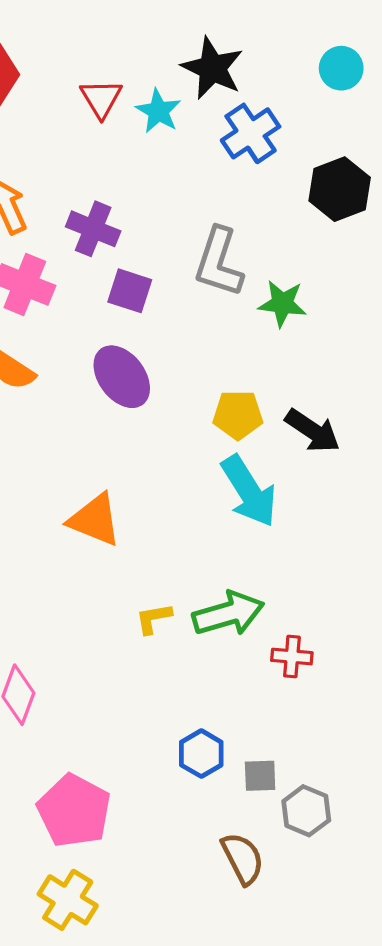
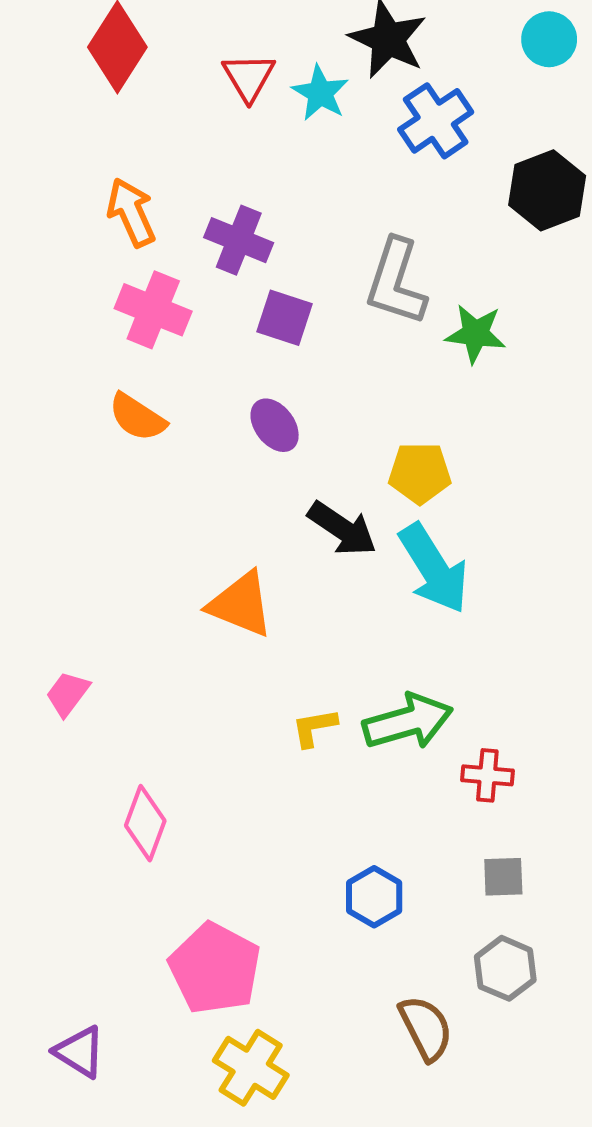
purple ellipse: (122, 377) -> (275, 425), size x0.7
black arrow: (313, 431) -> (342, 529), moved
gray square: (260, 776) -> (503, 877), moved
yellow cross: (68, 900) -> (251, 1068), moved

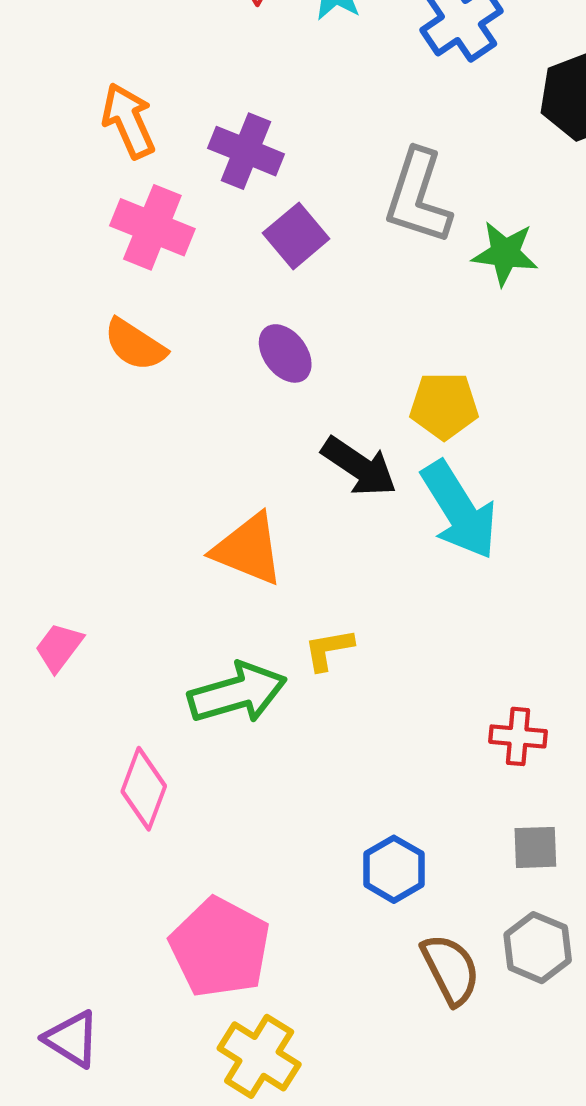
purple square: (285, 318) -> (296, 236), turned 32
green arrow: (408, 722) -> (237, 693), moved
yellow L-shape: (314, 728) -> (329, 649), moved
brown semicircle: (426, 1028) -> (451, 969), moved

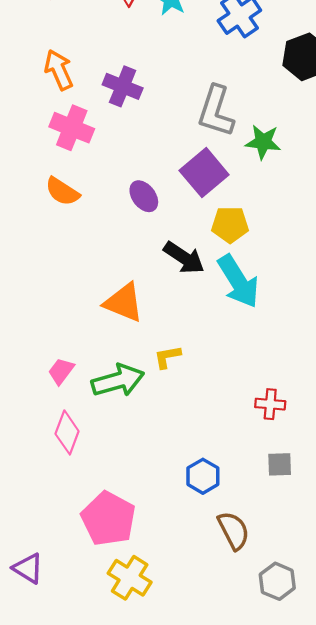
purple square: (296, 236) -> (204, 173), moved, size x1.4
pink trapezoid: (59, 647) -> (61, 371), moved
gray hexagon: (538, 948) -> (277, 581), moved

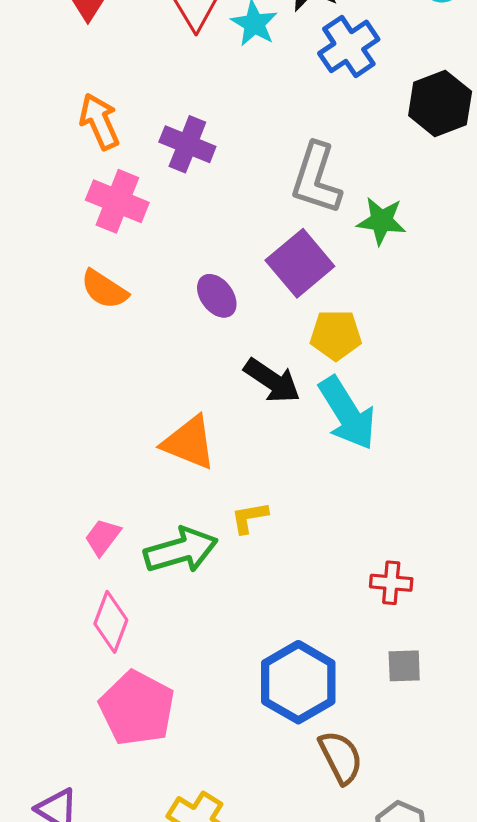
blue hexagon: (203, 476) -> (298, 682), size x1.6
pink pentagon: (108, 519) -> (137, 708), moved

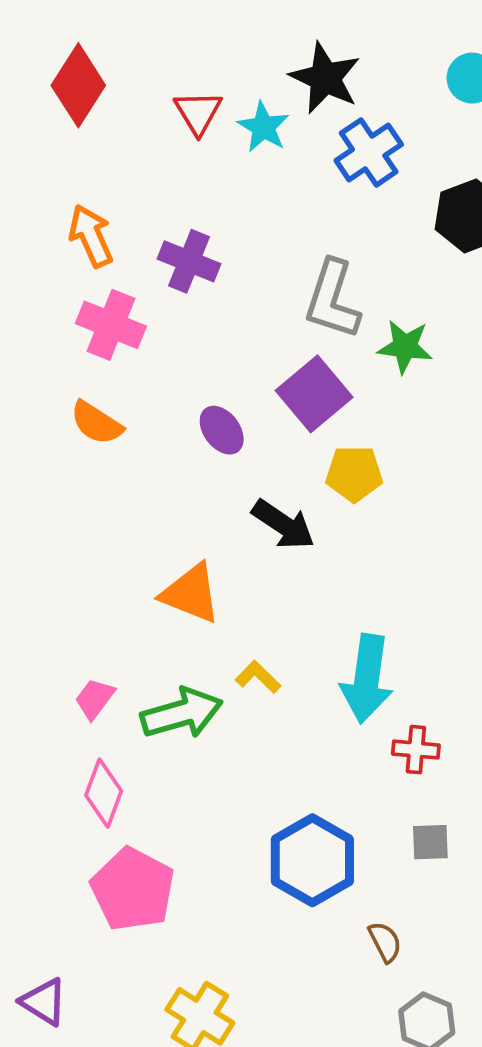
cyan arrow: (347, 413) -> (367, 679), moved, turned 40
yellow L-shape: (249, 518) -> (258, 677), turned 54
brown semicircle: (341, 757) -> (385, 942), moved, size x0.7

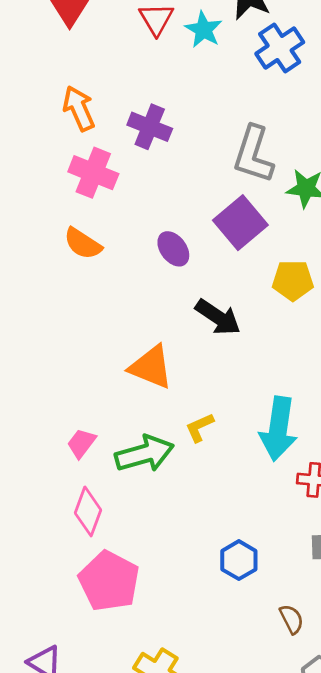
yellow pentagon: (354, 474) -> (293, 280), moved
yellow L-shape: (258, 677) -> (200, 427), turned -68
blue hexagon: (312, 860) -> (239, 560), size x0.6

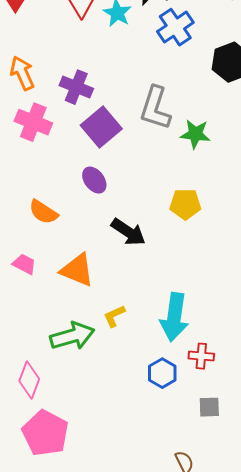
purple square: (240, 223) -> (101, 127), moved
orange semicircle: (83, 244) -> (43, 212), moved
pink trapezoid: (81, 443) -> (24, 264), moved, turned 80
blue hexagon: (239, 560) -> (162, 373), moved

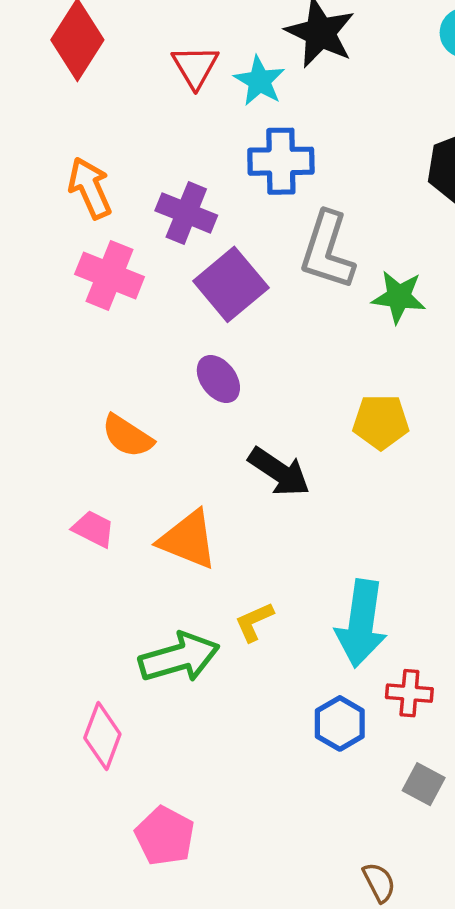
blue cross: (175, 27) -> (281, 161), moved, turned 33
gray square: (209, 407) -> (424, 784), turned 30
pink pentagon: (45, 433) -> (165, 836), moved, size x0.7

